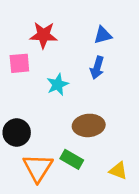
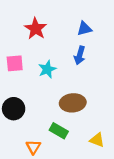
red star: (43, 35) -> (36, 29), turned 30
pink square: (19, 63) -> (15, 63), moved
orange triangle: (38, 168) -> (33, 147), moved, size x0.6

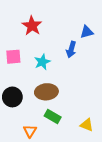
blue triangle: (84, 29) -> (87, 32), moved
brown ellipse: (73, 103) -> (46, 92), moved

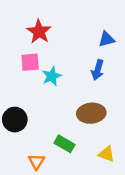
blue arrow: (71, 49) -> (98, 70), moved
pink square: (13, 57) -> (30, 62), moved
brown ellipse: (46, 92) -> (91, 113), moved

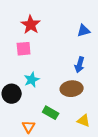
blue arrow: (98, 70) -> (80, 65), moved
cyan star: (52, 76) -> (32, 80), moved

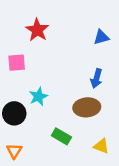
pink square: (24, 49) -> (17, 63), moved
orange triangle: (29, 127) -> (14, 151), moved

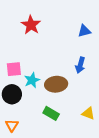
pink square: (17, 63) -> (14, 69), moved
brown ellipse: (87, 107) -> (56, 84), moved
yellow triangle: (101, 146) -> (88, 113), moved

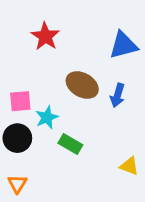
blue triangle: (84, 31) -> (123, 45), size x1.5
brown ellipse: (56, 84) -> (82, 85), moved, turned 35
green rectangle: (51, 113) -> (70, 144), moved

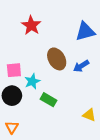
brown ellipse: (82, 85) -> (57, 59), turned 30
blue arrow: (118, 95) -> (81, 66), turned 42

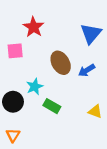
blue triangle: (85, 31) -> (91, 34), turned -35
pink square: (14, 70) -> (15, 51), moved
yellow triangle: (89, 115) -> (95, 111), moved

